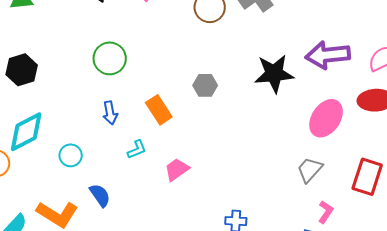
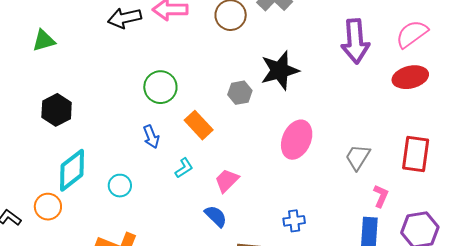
purple arrow: (328, 55) -> (355, 41), turned -78
green circle: (110, 58) -> (160, 87), moved
black star: (274, 74) -> (280, 70), moved
pink ellipse: (326, 118) -> (297, 140), moved
blue semicircle: (100, 195) -> (216, 216), moved

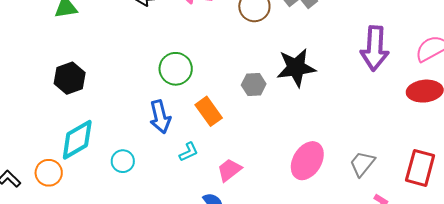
blue arrow: (151, 137) -> (160, 117), size x1.4
pink ellipse: (297, 140) -> (307, 161), moved

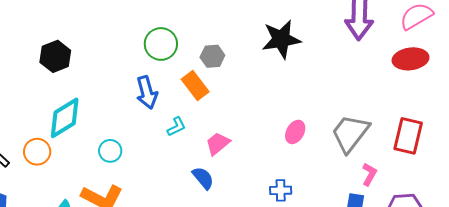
gray hexagon: (254, 85) -> (212, 56), moved
cyan circle: (123, 161) -> (110, 151), moved
pink ellipse: (307, 161) -> (295, 132), size x0.6
gray trapezoid: (362, 164) -> (350, 133), size x1.5

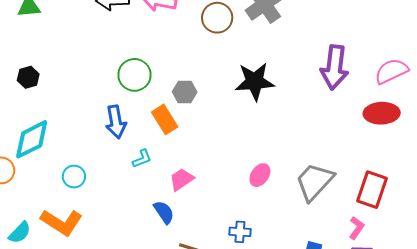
black hexagon: (55, 56) -> (28, 77), size x0.7
pink L-shape: (369, 174) -> (357, 228), moved

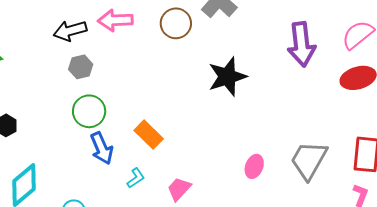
green circle: (134, 75) -> (89, 111), moved
gray hexagon: (185, 92) -> (81, 67), moved

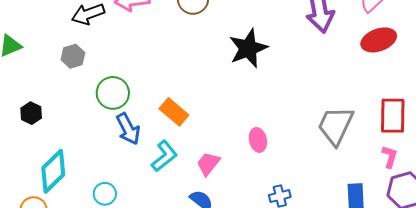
gray hexagon: (81, 67) -> (73, 56), moved
pink ellipse: (254, 166) -> (258, 140), moved, turned -30
cyan L-shape: (136, 178) -> (164, 156), size x1.5

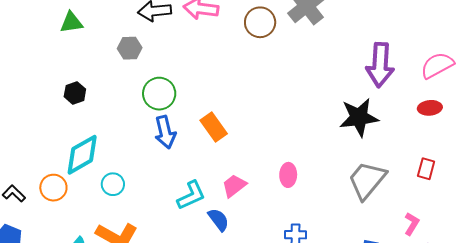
red ellipse: (379, 40) -> (430, 108), size x0.7
black star: (248, 48) -> (359, 117), moved
red rectangle: (393, 116) -> (426, 169), moved, size x0.6
cyan L-shape: (164, 156) -> (191, 195), moved
cyan circle: (105, 194) -> (113, 184), moved

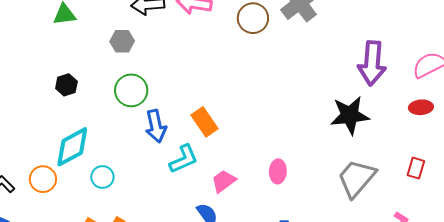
green circle: (159, 94) -> (131, 90), moved
cyan L-shape: (191, 195) -> (184, 159), moved

